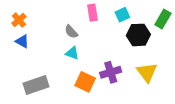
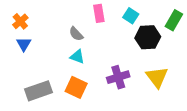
cyan square: (122, 15) -> (131, 16), turned -32
blue triangle: (22, 41) -> (24, 44), turned 32
orange square: (85, 82) -> (76, 87), moved

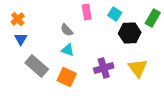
gray rectangle: (39, 91) -> (37, 66), moved, turned 60

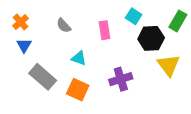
pink rectangle: (87, 12) -> (104, 30), moved
gray semicircle: (67, 30) -> (64, 26), moved
yellow triangle: (138, 68) -> (169, 65), moved

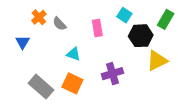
orange cross: (21, 22) -> (39, 17), moved
yellow triangle: (169, 65) -> (157, 61), turned 40
gray rectangle: (43, 77) -> (41, 87), moved

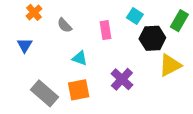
orange cross: (39, 17) -> (34, 12), moved
purple cross: (113, 74) -> (122, 79), turned -30
orange square: (72, 83) -> (79, 90), turned -36

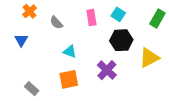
pink rectangle: (106, 30) -> (91, 17), moved
black hexagon: (152, 38) -> (121, 40), moved
gray rectangle: (45, 93) -> (32, 89), moved, size x0.6

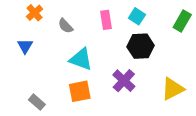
cyan triangle: (70, 52) -> (81, 59), size x1.5
yellow triangle: (149, 58) -> (173, 89), moved

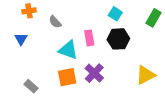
orange cross: (35, 13) -> (29, 11), turned 32
pink rectangle: (106, 20) -> (89, 38), moved
purple cross: (124, 81) -> (94, 73), moved

